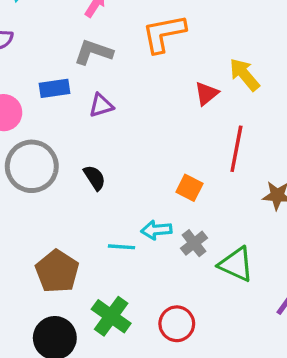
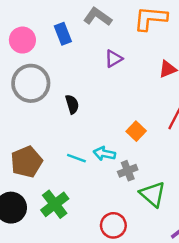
blue rectangle: (55, 88) -> (63, 34), turned 60
purple triangle: (101, 105) -> (114, 59), moved, turned -30
red circle: (177, 324) -> (113, 225), moved

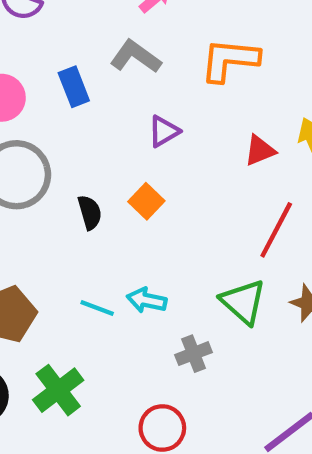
orange square: (136, 131) -> (146, 201), moved
gray cross: (128, 171) -> (194, 354), moved
green triangle: (153, 194) -> (243, 302), moved

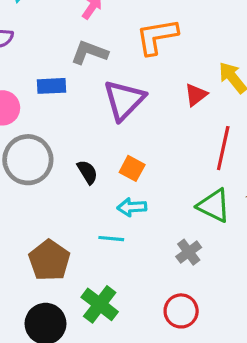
blue rectangle: (74, 87) -> (51, 86), turned -56
purple triangle: (164, 131) -> (124, 100), size x1.8
orange square: (146, 201) -> (132, 168), moved
cyan arrow: (147, 300) -> (132, 207), moved

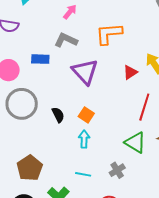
purple triangle: (124, 100) -> (85, 72), turned -32
cyan arrow: (132, 207) -> (84, 139), turned 90
cyan line: (111, 239) -> (83, 174), moved

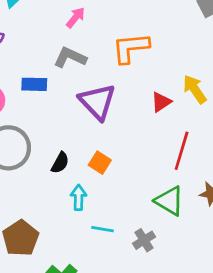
black semicircle: (58, 115) -> (60, 163), turned 56
cyan arrow: (84, 139) -> (79, 197), moved
cyan line: (83, 174) -> (102, 229), moved

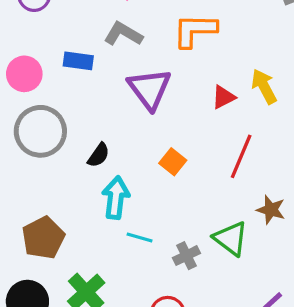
orange square: (100, 163) -> (173, 162), moved
cyan arrow: (79, 197) -> (116, 198), size x1.4
green triangle: (169, 201) -> (231, 239), moved

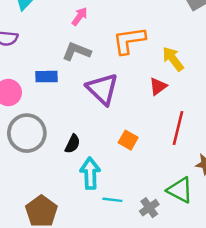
yellow arrow: (264, 86) -> (173, 59), moved

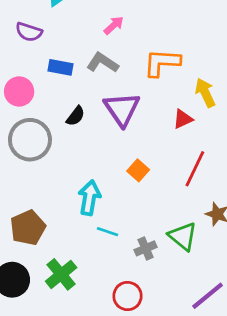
blue rectangle: (47, 77) -> (61, 67), moved
black semicircle: (73, 144) -> (76, 116), moved

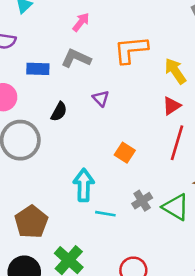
purple triangle: (122, 109) -> (101, 98), size x0.5
red triangle: (183, 119) -> (172, 106), moved
gray cross: (146, 248) -> (142, 201), moved

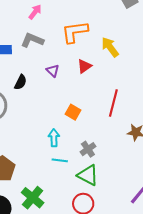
red triangle: (172, 106) -> (84, 66), moved
cyan arrow: (84, 185) -> (54, 138), moved, size x0.7
green triangle: (176, 207) -> (88, 175), moved

